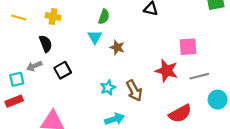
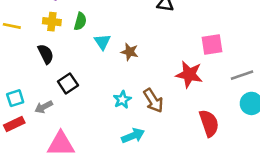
green semicircle: (104, 17) -> (80, 21), moved
gray arrow: (34, 66) -> (44, 107), moved
gray line: (199, 76) -> (242, 75), moved
red semicircle: (180, 114) -> (209, 123), turned -75

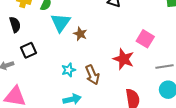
cyan triangle: (102, 42) -> (61, 22), size x1.5
pink square: (212, 45) -> (145, 39), turned 30

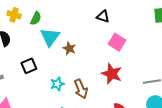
pink square: (145, 39) -> (117, 42), moved
black square: (28, 50) -> (29, 66), moved

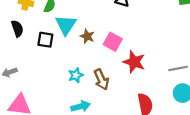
pink square: (117, 42) -> (113, 42), moved
black square: (29, 66) -> (45, 40), moved, turned 35

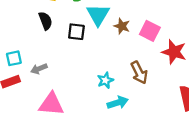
cyan star: (76, 75) -> (105, 80), moved

